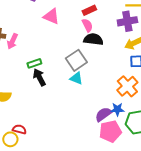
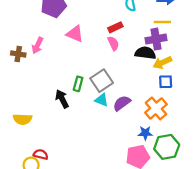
black semicircle: (93, 39) -> (145, 53), moved
pink arrow: (12, 41) -> (37, 45), moved
green rectangle: (34, 63) -> (78, 84), moved, turned -56
purple semicircle: (103, 114) -> (122, 103), moved

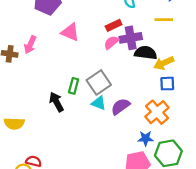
purple cross: (156, 39) -> (131, 38), moved
pink semicircle: (113, 43) -> (111, 42), turned -104

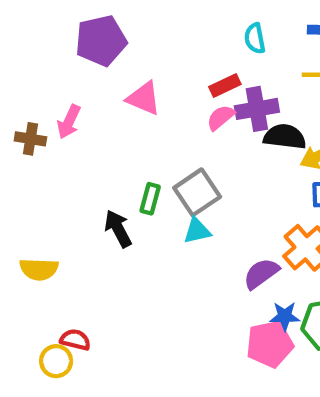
cyan triangle: (99, 103) -> (197, 231), turned -35
purple semicircle: (120, 106) -> (261, 274), moved
blue star: (146, 138) -> (285, 316), moved

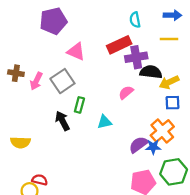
red rectangle: (225, 85) -> (119, 45), size x1.5
pink semicircle: (221, 118) -> (126, 92), moved
pink arrow: (69, 122) -> (36, 81), moved
gray square: (197, 192) -> (62, 81), moved
blue star: (285, 316) -> (153, 147), moved

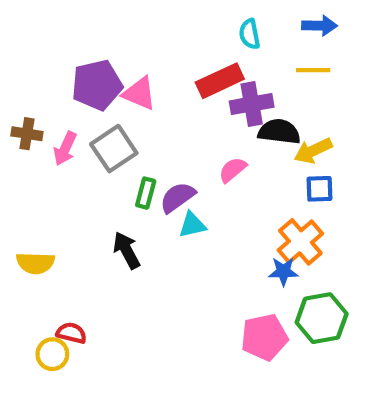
purple pentagon: (53, 21) -> (97, 85), moved
black arrow: (62, 121) -> (127, 250), moved
purple semicircle: (138, 145) -> (177, 197), moved

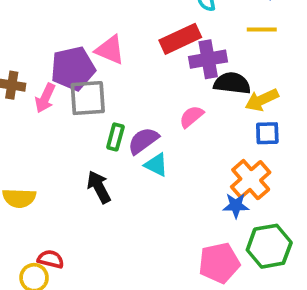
purple pentagon: (97, 85) -> (73, 68), moved
gray square: (114, 149) -> (88, 98), turned 30
cyan triangle: (192, 225) -> (156, 165), turned 40

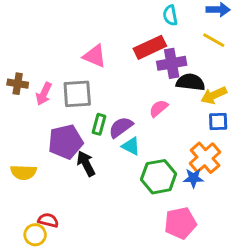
yellow line: (262, 30) -> (214, 40), turned 30
purple pentagon: (73, 68) -> (66, 142), moved
green hexagon: (269, 246) -> (159, 177), moved

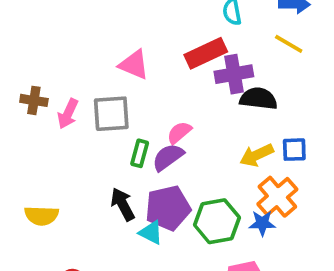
yellow arrow: (214, 95) -> (257, 155), moved
pink semicircle: (159, 108) -> (179, 133), moved
purple pentagon: (66, 142) -> (168, 208), moved
cyan triangle: (131, 146) -> (151, 233), moved

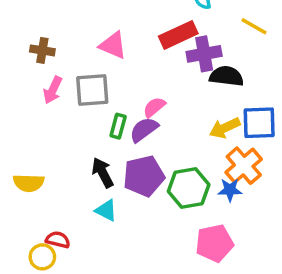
brown cross: (34, 100) -> (42, 50), moved
blue square: (294, 150) -> (259, 123), size x1.5
cyan triangle: (151, 233) -> (106, 210), moved

